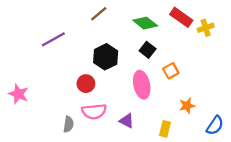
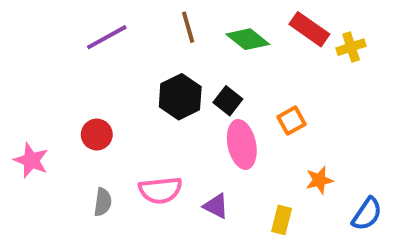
brown line: (99, 14) -> (188, 27), moved, turned -66
purple line: (53, 39) -> (107, 37), moved
black square: (148, 50) -> (228, 101), moved
red circle: (86, 84) -> (97, 135), moved
gray semicircle: (68, 124) -> (103, 202), moved

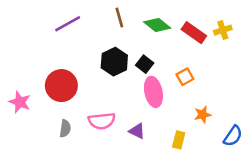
red rectangle: (309, 29) -> (194, 33), moved
red circle: (97, 135) -> (61, 86), size x1.6

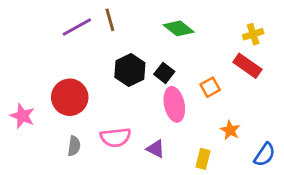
brown line: (119, 17) -> (110, 20), moved
red rectangle: (194, 33) -> (247, 66), moved
orange star: (203, 115) -> (230, 130), turned -30

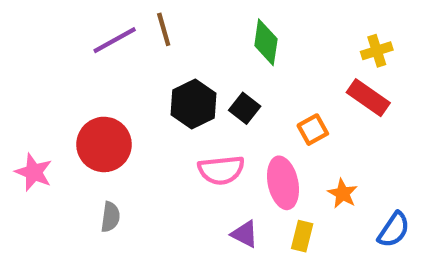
green diamond: (179, 28) -> (266, 42), turned 60
pink ellipse: (174, 104) -> (283, 183), moved
pink semicircle: (116, 137) -> (221, 170), moved
purple triangle: (156, 149) -> (245, 234), moved

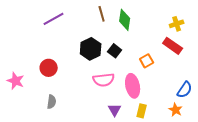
brown line: (164, 29) -> (102, 14), moved
red circle: (104, 144) -> (49, 68), size x0.7
orange star: (343, 193) -> (176, 110), moved
blue semicircle: (394, 230) -> (185, 90), moved
purple triangle: (245, 234) -> (115, 110), turned 32

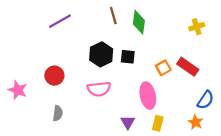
red rectangle: (173, 46) -> (188, 67), moved
black square: (115, 51) -> (128, 57), turned -32
pink semicircle: (104, 80) -> (99, 89), moved

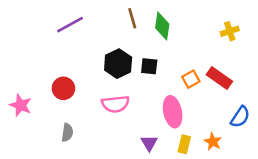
orange star: (196, 122) -> (213, 142), moved

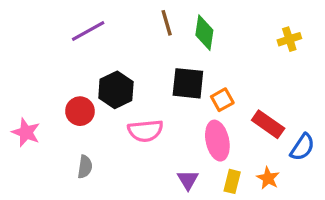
black hexagon: (118, 64) -> (116, 90), moved
black square: (149, 66) -> (188, 83), size x1.5
red rectangle: (219, 78) -> (268, 124), moved
orange square: (191, 79) -> (222, 100), moved

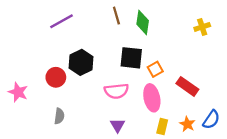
pink semicircle: (145, 131) -> (116, 91), moved
blue semicircle: (302, 147) -> (211, 120), moved
purple triangle: (188, 180) -> (118, 125), moved

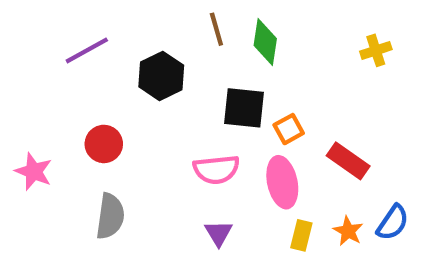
purple line: (62, 21) -> (87, 50), moved
black hexagon: (81, 62) -> (161, 76), moved
gray semicircle: (59, 116) -> (110, 216), size x1.5

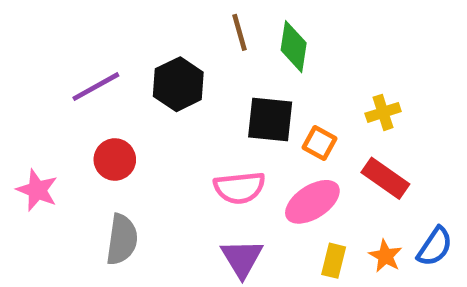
purple line: (87, 50) -> (96, 87), moved
yellow cross: (376, 50) -> (383, 112), moved
orange square: (289, 129) -> (320, 143), turned -32
pink ellipse: (282, 182) -> (312, 202), turned 69
purple triangle: (219, 233) -> (242, 258), size x1.4

